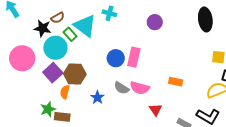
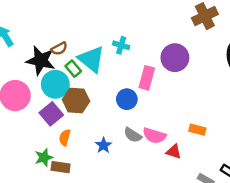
purple circle: (155, 22) -> (175, 58), size x1.5
black star: (42, 28) -> (41, 61), size x1.4
pink rectangle: (134, 57) -> (147, 78), moved
brown hexagon: (75, 74) -> (76, 100), moved
red triangle: (155, 110) -> (174, 152), moved, turned -40

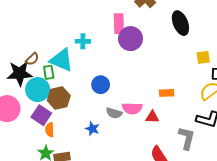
green rectangle: (73, 69) -> (49, 72), turned 48
pink rectangle: (147, 78) -> (119, 24), moved
orange semicircle: (65, 138) -> (50, 130), moved

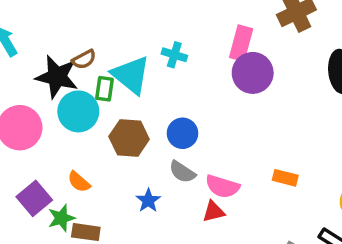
brown hexagon: (59, 98) -> (129, 138), moved
gray semicircle: (114, 113) -> (182, 172), moved
purple square: (41, 115) -> (34, 198), moved
red triangle: (152, 117) -> (214, 212), moved, turned -32
orange semicircle: (50, 130) -> (79, 182), turned -64

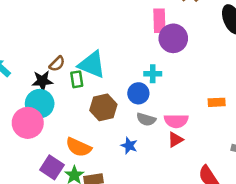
cyan cross: (174, 55) -> (153, 74), moved
black star: (57, 77) -> (42, 81), size x0.7
cyan circle: (78, 111) -> (40, 104), moved
orange semicircle: (79, 182) -> (79, 147), size x1.5

